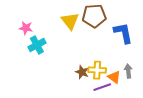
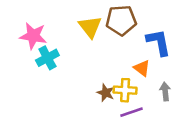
pink star: (26, 28) -> (33, 36), size x1.5
orange triangle: (114, 77) -> (142, 68), moved

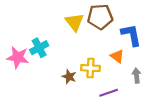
pink star: (33, 36) -> (18, 57), moved
yellow cross: (125, 90) -> (90, 68), moved
brown star: (106, 93) -> (69, 77), moved

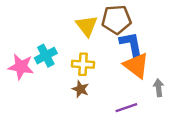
blue L-shape: (131, 35) -> (131, 44), moved
orange triangle: (117, 56) -> (136, 65), size x1.6
yellow cross: (90, 68) -> (83, 64), moved

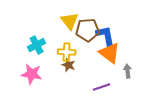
brown pentagon: (116, 20) -> (88, 30), moved
pink star: (21, 67) -> (32, 74), moved
brown star: (80, 89) -> (69, 65), moved

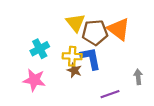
blue L-shape: (106, 36) -> (91, 58), moved
orange triangle: (110, 53) -> (119, 29), moved

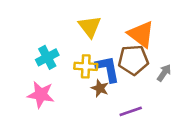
brown pentagon: (95, 32) -> (133, 60), moved
brown star: (74, 70) -> (100, 88), moved
gray arrow: (138, 77) -> (164, 73), moved, turned 40

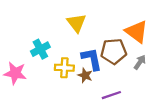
orange triangle: (141, 34) -> (137, 32), moved
yellow cross: (86, 66) -> (64, 68), moved
pink star: (41, 95) -> (15, 73), moved

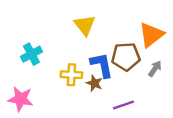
orange triangle: (137, 32) -> (151, 35), turned 45
cyan cross: (40, 49) -> (31, 54), moved
pink star: (15, 73) -> (21, 99), moved

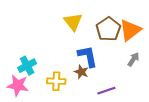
cyan cross: (31, 54) -> (27, 66), moved
brown pentagon: (126, 57) -> (108, 29), moved, turned -30
yellow cross: (71, 75) -> (56, 81), moved

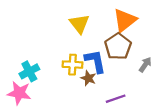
brown pentagon: (108, 29) -> (118, 46), moved
orange triangle: (130, 30) -> (125, 20), moved
yellow cross: (56, 81) -> (73, 65), moved

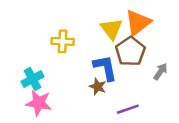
yellow triangle: (79, 24) -> (112, 29), moved
yellow cross: (73, 65) -> (63, 41), moved
pink star: (19, 93) -> (39, 103), moved

